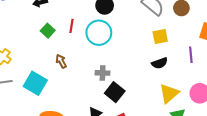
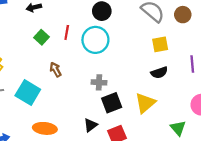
black square: (115, 92) -> (112, 103), turned 30
yellow triangle: (169, 93) -> (145, 103), moved

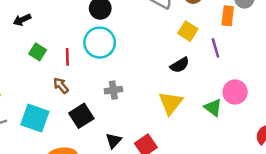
red line: (67, 32) -> (67, 57), moved
yellow square: (160, 44) -> (188, 31), moved, turned -35
black square: (112, 103) -> (81, 116), moved
green triangle: (178, 128) -> (213, 108), moved

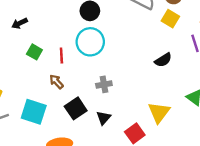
yellow square: (188, 31) -> (170, 19), moved
yellow triangle: (171, 103) -> (159, 112), moved
black triangle: (114, 141) -> (104, 118), moved

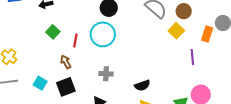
black semicircle: (163, 60) -> (142, 85), moved
black square: (76, 108) -> (66, 87), moved
cyan square: (34, 112) -> (40, 83), size x0.6

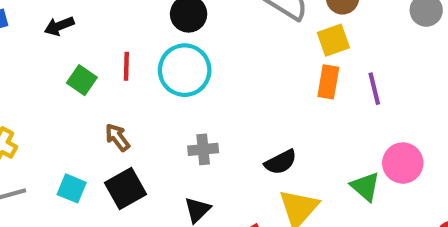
yellow square: (176, 31) -> (333, 40), turned 35
orange rectangle: (207, 34) -> (328, 82), moved
red line: (75, 40) -> (126, 66), moved

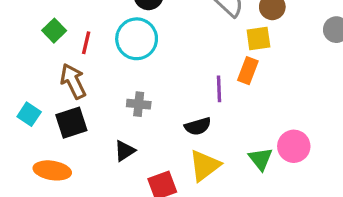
red line: (126, 66) -> (86, 43), moved
purple line: (374, 89) -> (219, 89), moved
brown arrow: (117, 137) -> (73, 81), size x1.5

